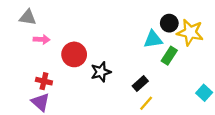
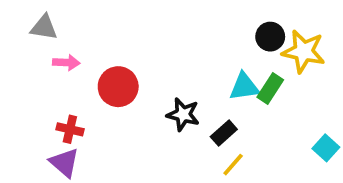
cyan triangle: (153, 39) -> (244, 87), moved
black star: (101, 72) -> (183, 114), moved, turned 30

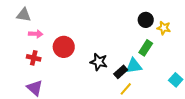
yellow star: (304, 51) -> (164, 28), size x0.6
cyan triangle: (244, 87) -> (134, 66), moved
red cross: (70, 129) -> (34, 58), moved

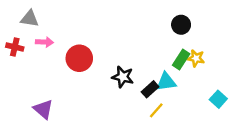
yellow star: (164, 28) -> (196, 58), moved
red cross: (34, 58) -> (15, 47), moved

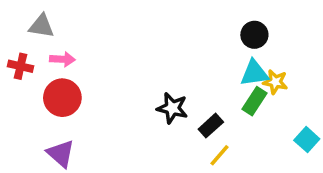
red circle: (79, 58) -> (62, 98), moved
green rectangle: (181, 59) -> (254, 101), moved
cyan triangle: (166, 82) -> (254, 73), moved

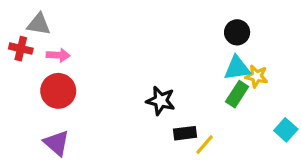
red cross: (20, 66) -> (21, 49), moved
black rectangle: (211, 126) -> (185, 133), moved, turned 35

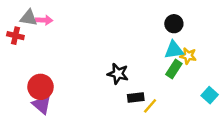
pink arrow: (58, 55) -> (44, 20), moved
red circle: (58, 91) -> (40, 87), moved

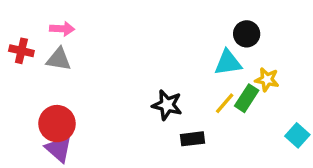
gray triangle: (29, 18) -> (59, 59), moved
cyan triangle: (174, 50) -> (228, 63), moved
yellow line: (150, 106) -> (225, 103), moved

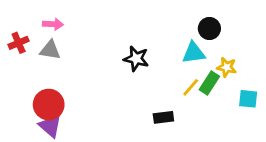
red cross: (21, 51) -> (19, 43), turned -36
black star: (167, 105) -> (136, 59), moved
cyan square: (297, 135) -> (248, 99), moved, turned -36

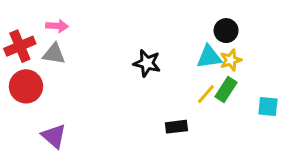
red cross: (19, 43) -> (20, 46), size x1.4
yellow star: (227, 67) -> (231, 60), moved, turned -30
red circle: (49, 105) -> (26, 86), moved

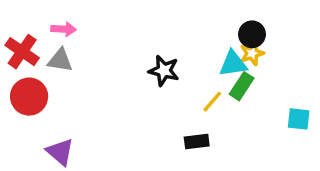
red cross: (20, 46) -> (22, 52), turned -32
yellow star: (231, 60) -> (252, 53), moved
green rectangle: (226, 89) -> (242, 86), moved
yellow line: (206, 94) -> (212, 102), moved

